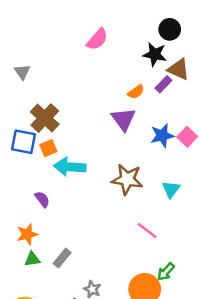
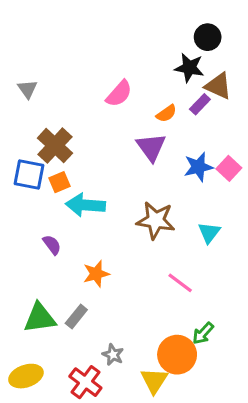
pink semicircle: (97, 39) -> (119, 94), moved
orange star: (27, 234) -> (96, 274), moved
green triangle: (32, 259) -> (40, 318), size x1.6

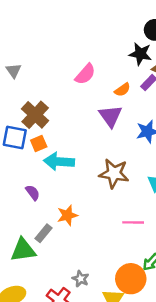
pink line: (180, 283) -> (133, 222), turned -36
gray rectangle: (76, 316) -> (43, 233), moved

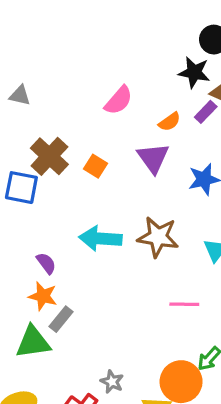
gray triangle: (14, 71) -> (20, 95), turned -42
orange square: (39, 144) -> (95, 166), moved, turned -35
cyan arrow: (59, 161) -> (100, 239), moved
orange star: (67, 215) -> (43, 296), moved, turned 30

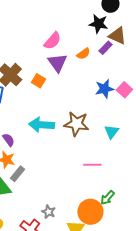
purple triangle: (153, 158) -> (57, 63), moved

